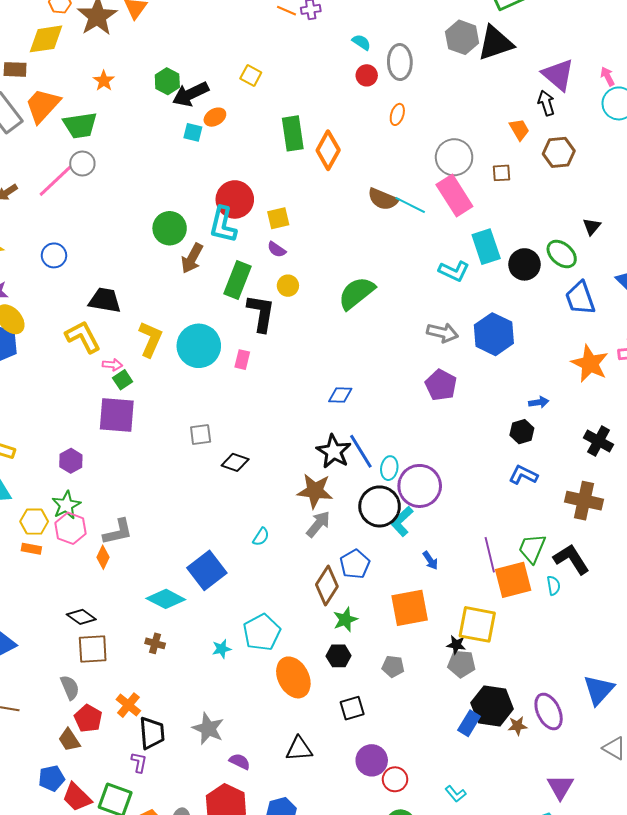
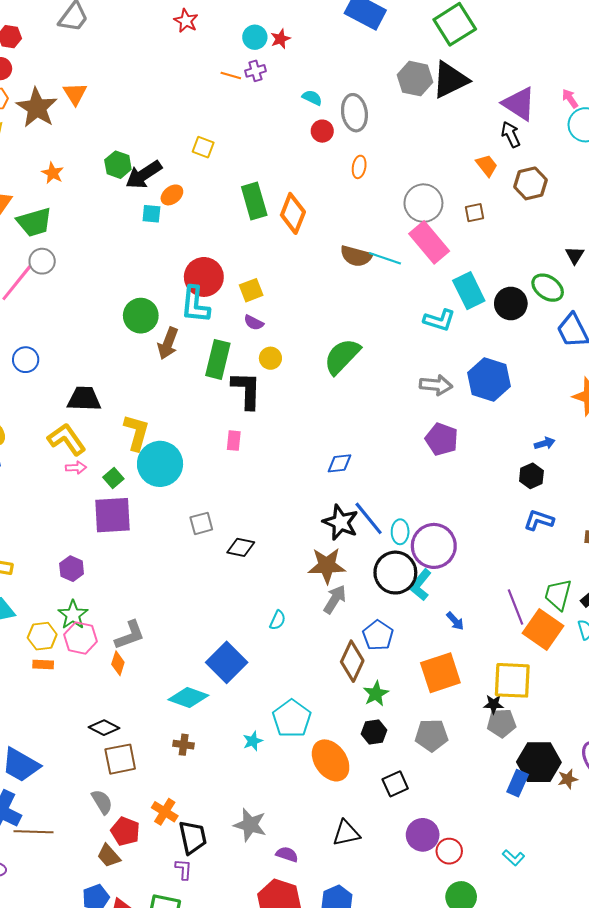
cyan circle: (199, 346) -> (160, 464), moved
pink arrow: (112, 365) -> (76, 468), moved
orange square: (513, 580) -> (543, 629), turned -33
gray pentagon: (393, 666) -> (432, 735), size x1.4

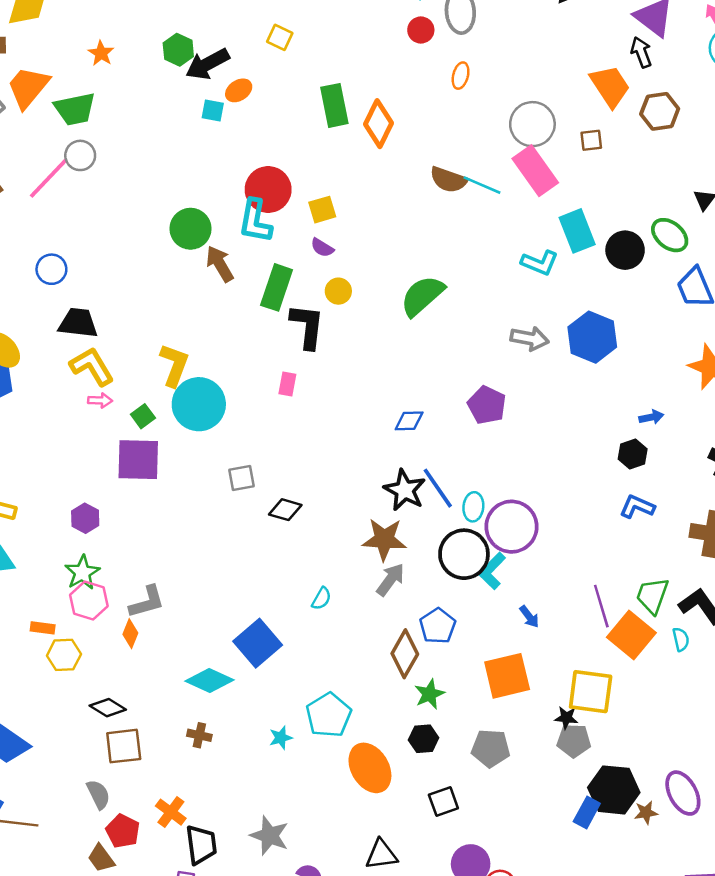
orange trapezoid: (487, 165) -> (610, 86), size x1.6
brown arrow: (168, 343) -> (220, 264), turned 124
black trapezoid: (84, 399) -> (78, 323), moved
purple pentagon: (442, 439) -> (487, 405), moved
yellow hexagon: (42, 636) -> (64, 655), moved

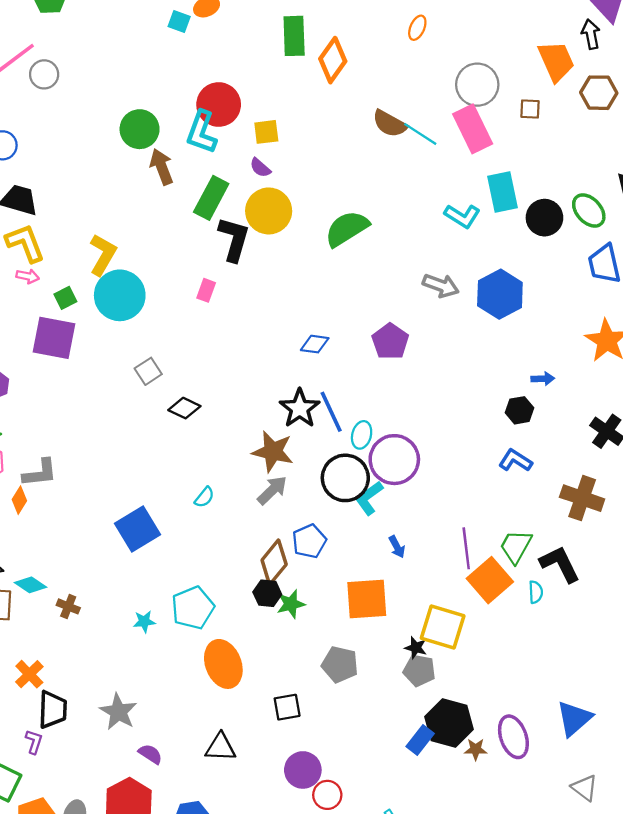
gray circle: (80, 155) -> (44, 74), moved
yellow circle: (338, 291) -> (269, 211), size x1.8
gray square: (241, 478) -> (148, 371), turned -32
cyan diamond: (210, 680) -> (30, 585), moved, size x0.7
black hexagon: (424, 739) -> (267, 593), moved

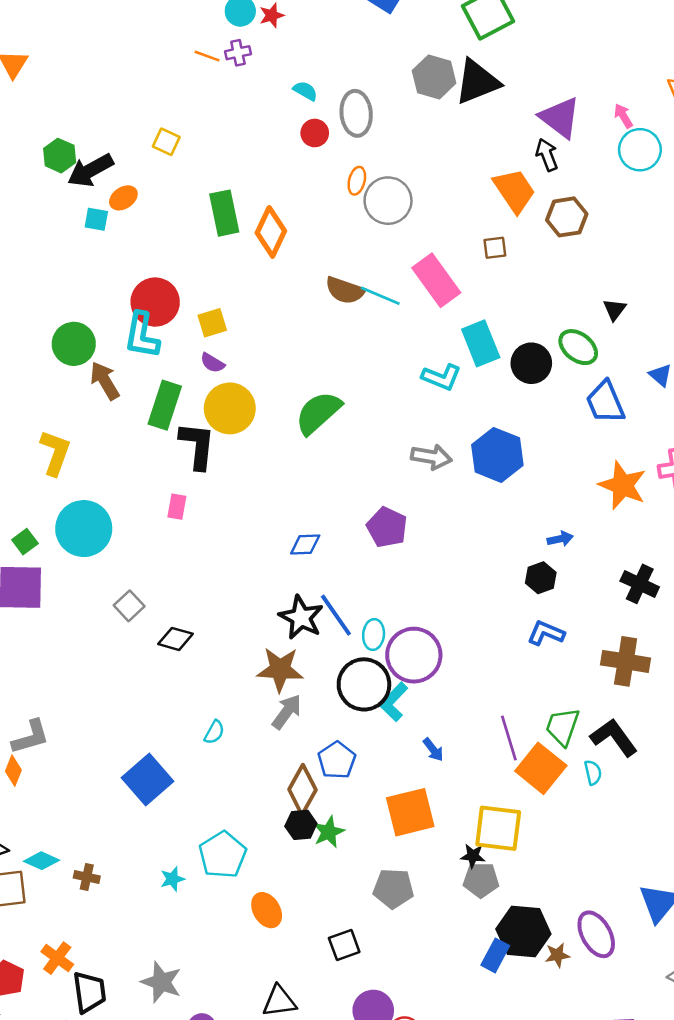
gray circle: (477, 85) -> (388, 201), moved
yellow L-shape: (103, 255) -> (55, 453), moved
orange ellipse: (223, 664) -> (267, 910), size x0.7

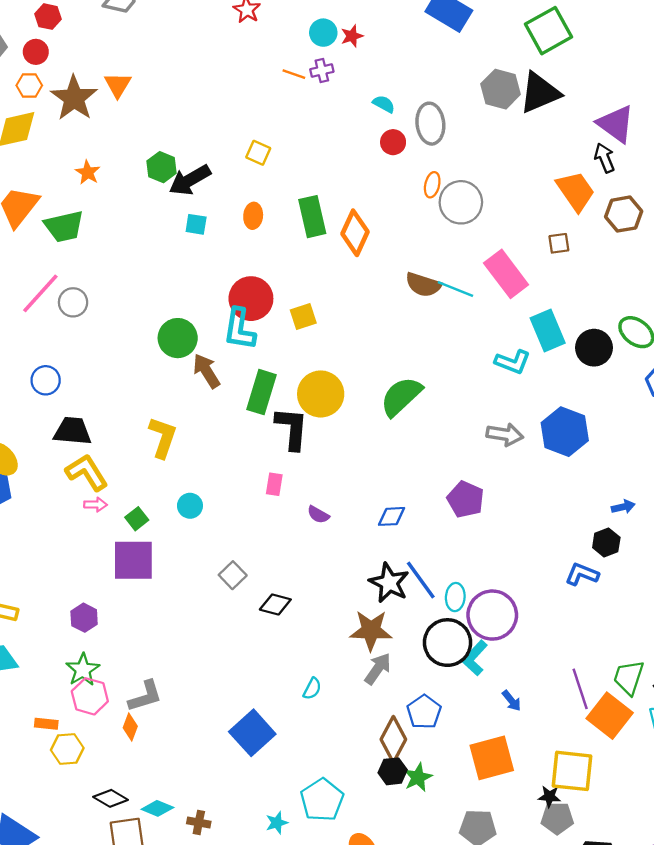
orange ellipse: (123, 198) -> (253, 216), moved, turned -50
purple semicircle: (212, 363) -> (318, 515), moved
cyan circle: (84, 529) -> (190, 506), size x0.5
blue L-shape: (546, 633) -> (582, 574), moved

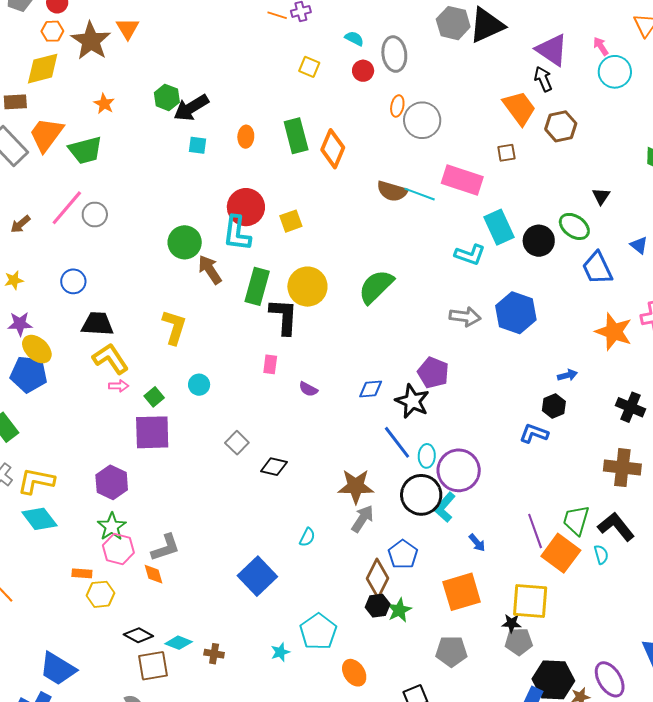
yellow square: (258, 153) -> (309, 67), moved
pink rectangle: (506, 274) -> (462, 180), turned -33
black star: (389, 583) -> (412, 401), moved
purple hexagon: (84, 618) -> (112, 482), size x1.4
orange diamond: (130, 727) -> (154, 574), turned -35

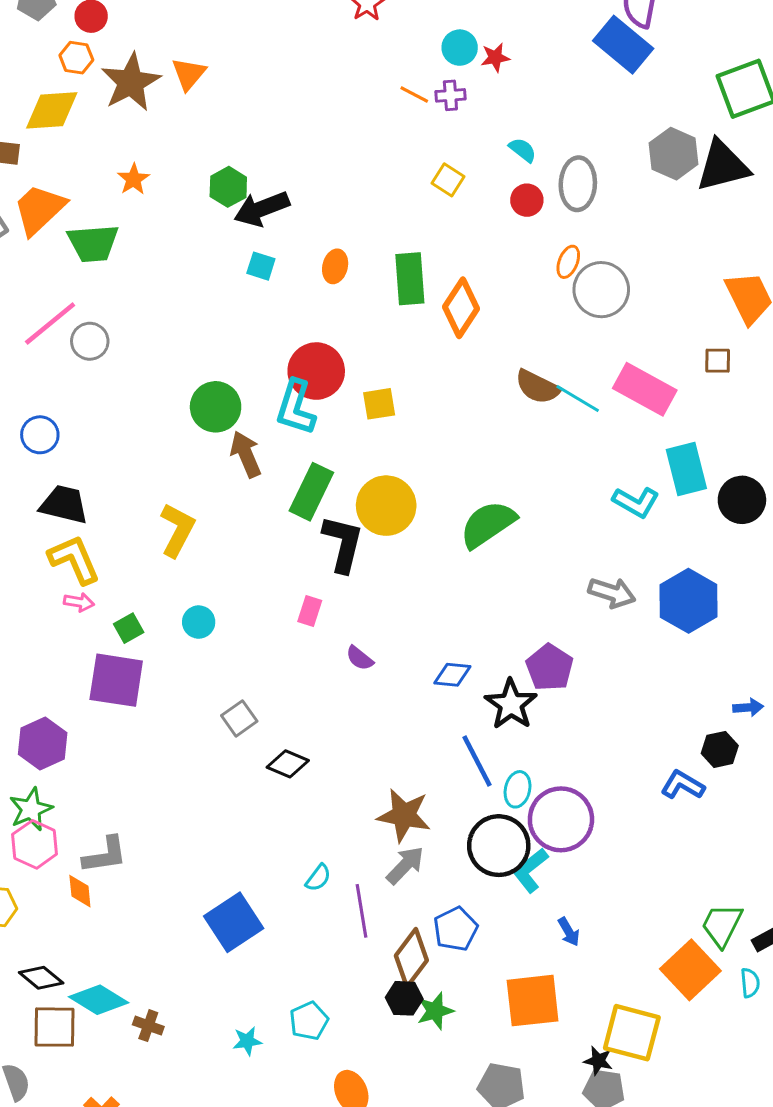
purple line: (535, 531) -> (361, 911), moved
cyan pentagon: (318, 632) -> (309, 1021), size x0.7
cyan diamond: (179, 643) -> (99, 1000), size x1.4

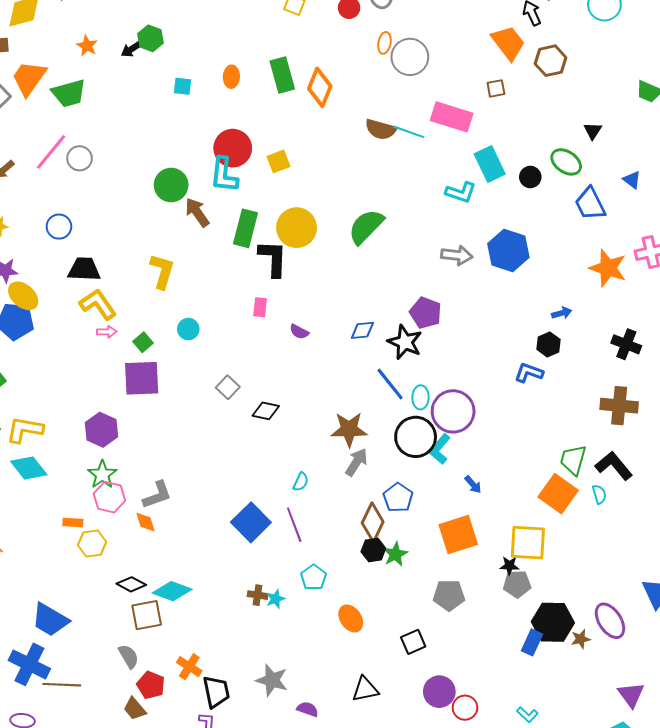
black arrow: (262, 209) -> (131, 49), moved, size x0.6
black circle: (742, 500) -> (530, 177), size x0.7
purple line: (361, 911) -> (294, 525), moved
brown cross: (148, 1026) -> (258, 595), moved

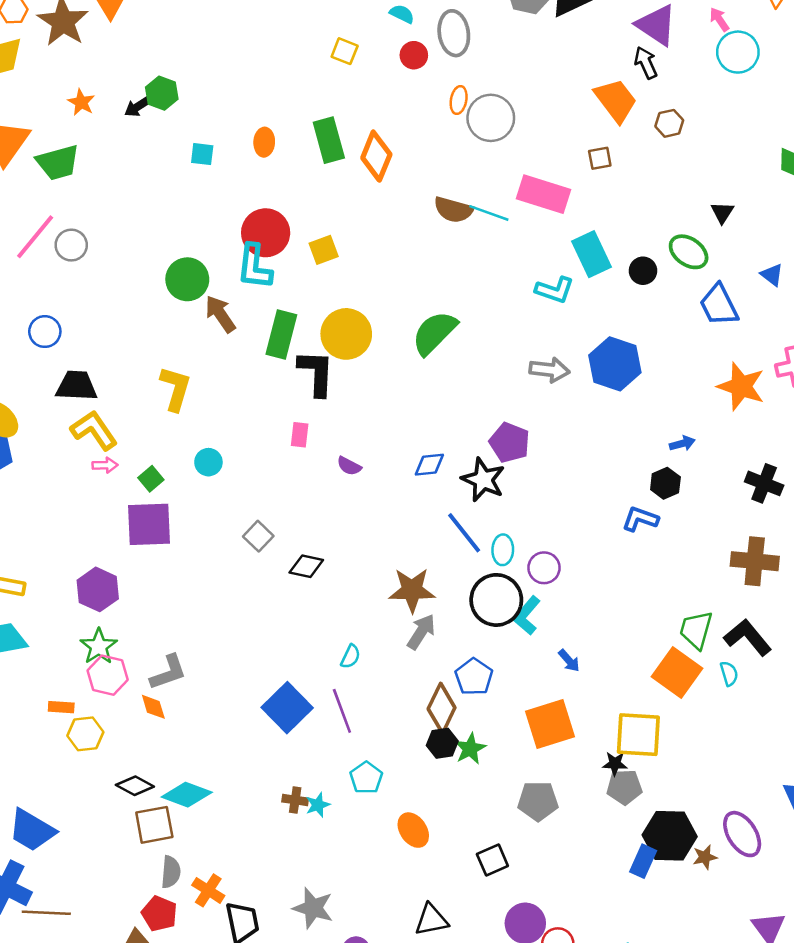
brown hexagon: (551, 61) -> (669, 123), size x0.7
purple circle: (453, 411) -> (544, 568), size x0.6
gray semicircle: (129, 656) -> (171, 872), moved, turned 35

